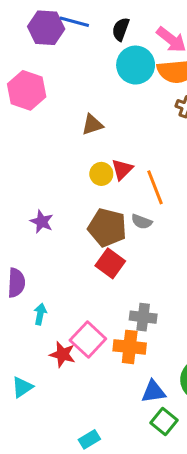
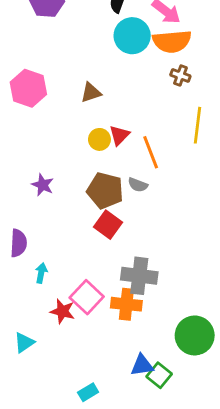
pink hexagon: (27, 90) -> (28, 88), moved
gray cross: (143, 317) -> (139, 276), size x1.4
blue triangle: (153, 392) -> (142, 365), moved

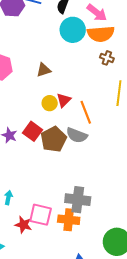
gray semicircle: (138, 185) -> (77, 135), size x1.5
brown pentagon: (105, 191) -> (54, 139), turned 30
red square: (108, 225) -> (33, 131), moved
pink square: (87, 297) -> (41, 215), turned -30

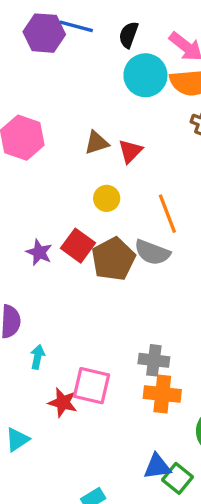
red triangle: (64, 100) -> (130, 151), moved
gray cross: (78, 200) -> (154, 360), size x0.7
orange cross: (69, 220) -> (162, 394), moved

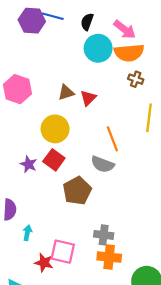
yellow circle: (107, 198) -> (55, 129), moved, size x1.6
brown pentagon: (113, 259) -> (77, 191), moved

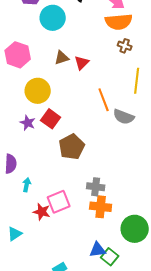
cyan circle: (98, 48) -> (53, 18), moved
yellow circle: (55, 129) -> (38, 91), moved
gray semicircle: (103, 164) -> (124, 117), moved
pink square: (63, 252) -> (59, 202), turned -35

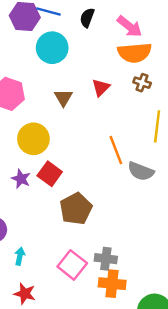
brown triangle: (62, 58) -> (63, 98), turned -42
red triangle: (82, 63) -> (101, 88), moved
pink square: (59, 202) -> (72, 265), moved, turned -30
red star: (42, 212) -> (25, 294), moved

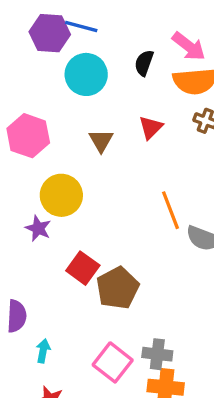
black semicircle: (87, 18) -> (144, 63), moved
red square: (50, 174) -> (83, 268), moved
purple star: (21, 179) -> (38, 228), moved

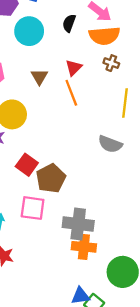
orange line: (171, 210) -> (71, 93), moved
gray cross: (157, 354) -> (78, 224), size x1.5
pink square: (113, 362) -> (33, 208), moved, turned -30

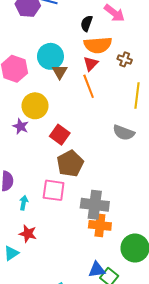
cyan circle: (29, 31) -> (50, 56), moved
orange semicircle: (104, 36) -> (98, 45), moved
red square: (27, 165) -> (60, 135), moved

